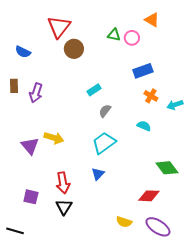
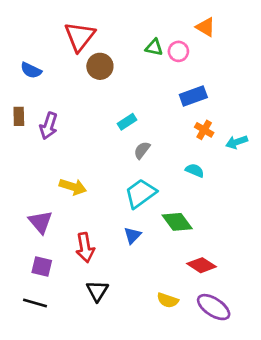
purple triangle: (30, 146) -> (40, 222), moved
green diamond: (167, 168) -> (177, 222), moved
red diamond: (149, 196) -> (201, 265), turned 30
black triangle: (64, 207) -> (97, 291), moved
black line: (15, 231) -> (35, 303), moved

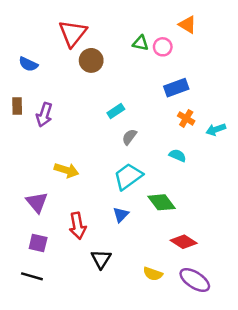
black triangle: (97, 291) -> (101, 259), moved

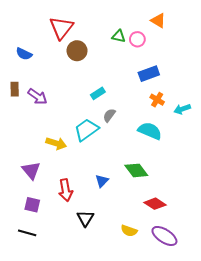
purple arrow: (44, 115) -> (37, 97), turned -72
cyan semicircle: (178, 155) -> (150, 131), size x1.6
cyan trapezoid: (128, 176) -> (86, 130), moved

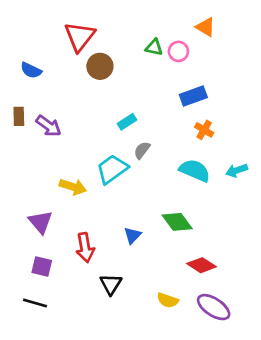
cyan arrow: (182, 109) -> (237, 170), moved

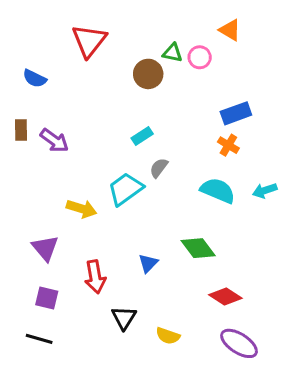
brown circle: (100, 66) -> (148, 74), moved
blue rectangle: (193, 96) -> (236, 113), moved
yellow semicircle: (168, 300) -> (168, 336), moved

